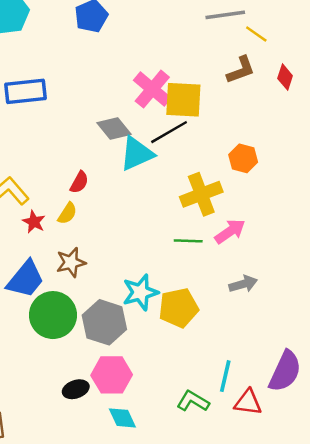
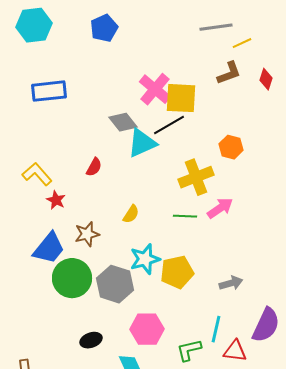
yellow line: (256, 34) -> (242, 43), turned -60
yellow semicircle: (67, 213) -> (131, 214), moved
gray arrow: (243, 284) -> (231, 283), moved
pink hexagon: (112, 375) -> (147, 329), moved
green L-shape: (193, 401) -> (189, 350), turned -44

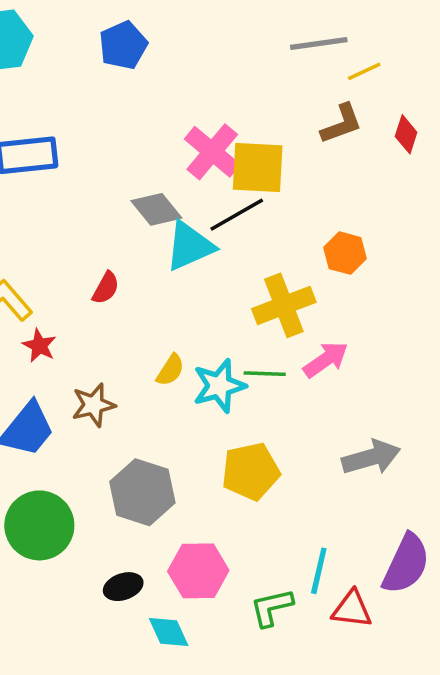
cyan star: (145, 259) -> (219, 386), moved
green circle: (72, 278) -> (39, 525), moved
gray arrow: (231, 283) -> (371, 457), moved, size x1.4
black ellipse: (91, 340) -> (123, 587), moved

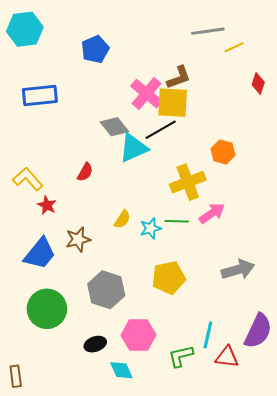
blue pentagon: (123, 45) -> (95, 49), moved
brown L-shape: (341, 124) -> (179, 77), moved
cyan star: (219, 386) -> (151, 228), size x0.7

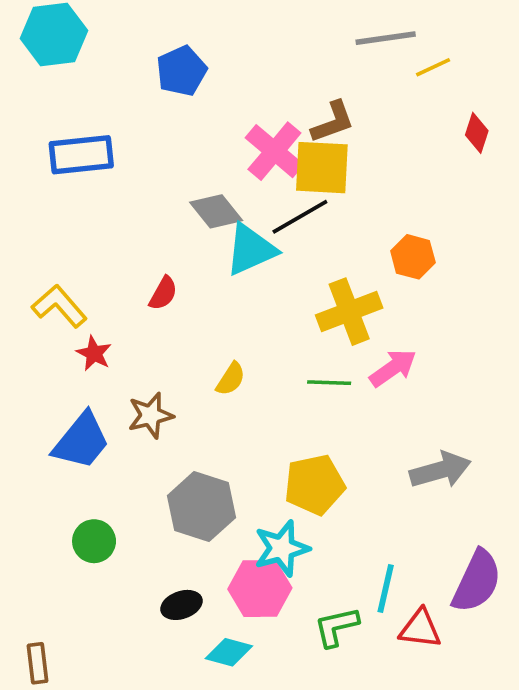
cyan star: (151, 228) -> (282, 548), moved, size x1.4
green circle: (47, 309) -> (94, 541), size x0.6
cyan diamond: (121, 370) -> (229, 652), turned -50

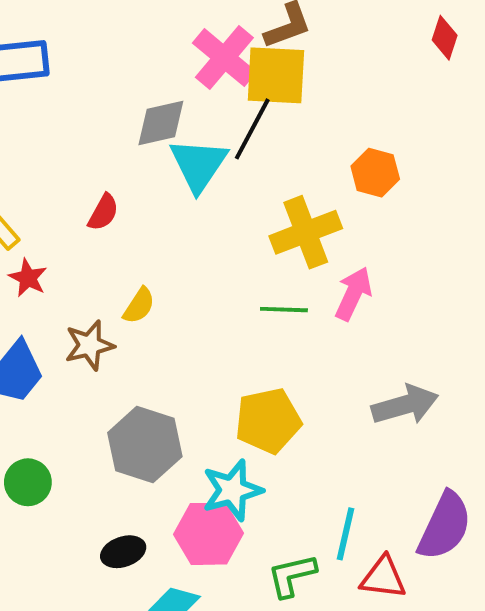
gray diamond: (216, 211) -> (161, 123), turned -64
black line: (300, 217) -> (252, 129), turned -32
cyan triangle: (251, 250) -> (199, 165), turned -32
pink arrow: (393, 368) -> (353, 294), turned -30
yellow semicircle: (231, 379) -> (139, 306), moved

